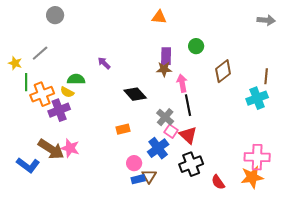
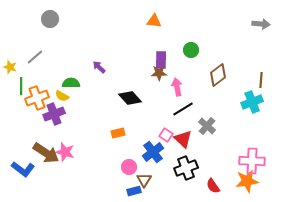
black line: (188, 105) -> (183, 109), turned 70
gray cross: (165, 117) -> (207, 126), moved
blue rectangle: (138, 179) -> (134, 191), moved

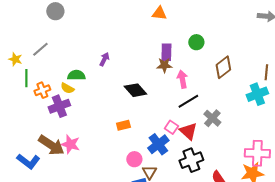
purple arrow: (99, 67) -> (104, 59), turned 72
orange cross: (37, 98) -> (42, 90), size x0.7

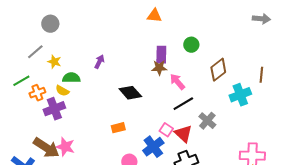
gray circle: (55, 11) -> (50, 24), moved
yellow star: (15, 59) -> (54, 62), moved
green line: (26, 78) -> (21, 81), turned 60
pink arrow: (182, 79) -> (177, 82), turned -30
cyan cross: (257, 94) -> (240, 95), moved

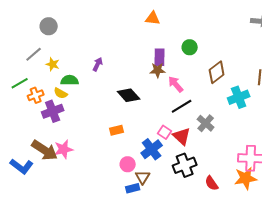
pink star: (65, 147) -> (64, 149), turned -30

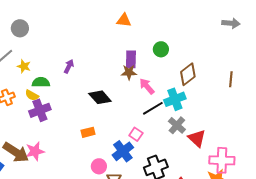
cyan cross: (239, 97) -> (175, 99), moved
purple cross: (53, 111) -> (40, 110), moved
red triangle: (182, 136) -> (197, 138), moved

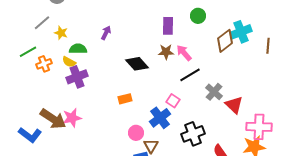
brown star: (129, 72) -> (166, 52), moved
cyan cross: (175, 99) -> (241, 32), moved

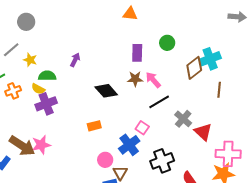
brown line: (268, 46) -> (219, 90), moved

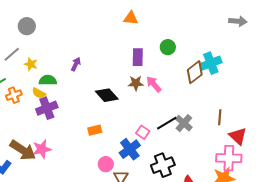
brown line: (219, 90) -> (220, 117), moved
black line: (159, 102) -> (167, 123), moved
red triangle: (203, 132) -> (238, 136), moved

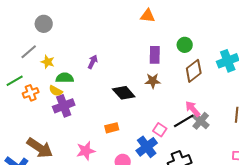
brown diamond: (195, 72) -> (194, 71), moved
pink arrow: (154, 84) -> (193, 109), moved
pink star: (42, 149) -> (86, 151), moved

